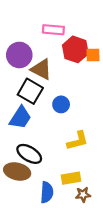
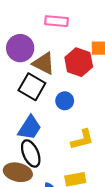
red hexagon: (75, 49) -> (79, 62), moved
blue trapezoid: (20, 118) -> (30, 128), moved
black ellipse: (29, 154) -> (31, 153), turned 35

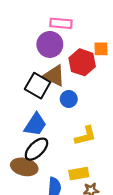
purple circle: (20, 48) -> (50, 44), moved
brown triangle: (44, 63) -> (54, 76), moved
black ellipse: (31, 153) -> (36, 149), turned 70

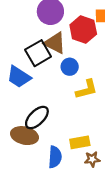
black square: (38, 86) -> (38, 53), turned 30
blue trapezoid: (35, 125) -> (19, 77), moved, turned 90
yellow L-shape: (85, 136) -> (87, 89), moved

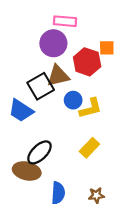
brown triangle: (55, 43) -> (58, 76), turned -40
yellow L-shape: (87, 89) -> (91, 108), moved
yellow rectangle: (80, 142) -> (89, 148), moved, turned -36

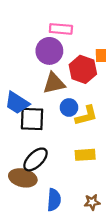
black square: (41, 86) -> (32, 119), moved, turned 32
blue trapezoid: (21, 111) -> (17, 103), moved
yellow rectangle: (89, 148) -> (85, 155), turned 42

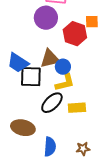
brown triangle: (54, 83) -> (50, 59), moved
yellow L-shape: (86, 116) -> (65, 83), moved
black ellipse: (36, 159) -> (52, 103), moved

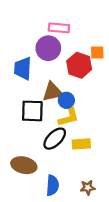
blue trapezoid: (18, 63) -> (23, 68), moved, turned 60

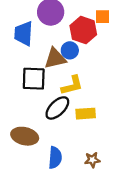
blue circle: (66, 100) -> (70, 50), moved

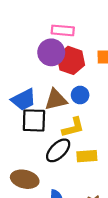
red hexagon: (83, 30) -> (71, 60), moved
blue trapezoid: (24, 33) -> (24, 100), moved, turned -120
blue circle: (70, 50) -> (80, 95), moved

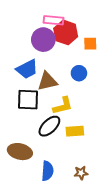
red hexagon: (71, 60) -> (66, 32), moved
blue circle: (80, 95) -> (79, 73), moved
blue trapezoid: (24, 100) -> (27, 69), moved

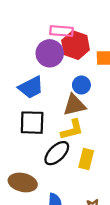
blue circle: (79, 73) -> (81, 85), moved
brown triangle: (47, 81) -> (74, 105), moved
yellow rectangle: (75, 131) -> (86, 159), turned -72

